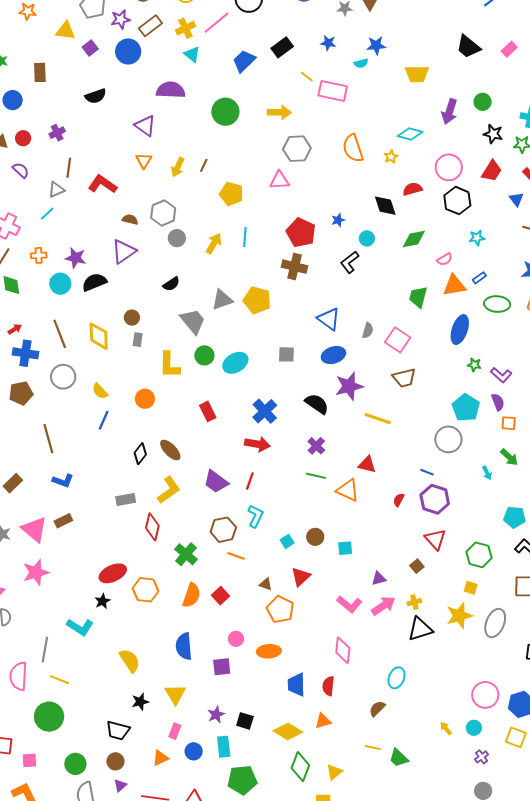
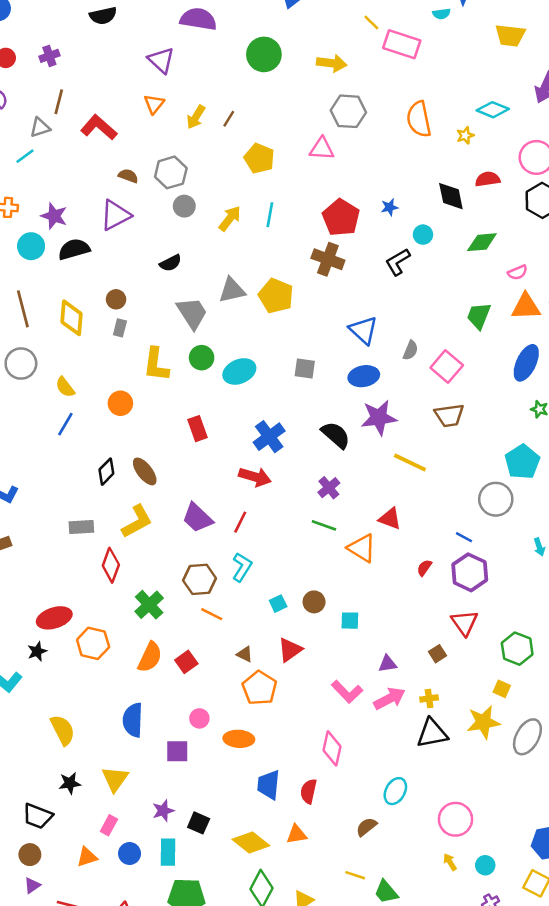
pink circle: (485, 695) -> (455, 819), moved

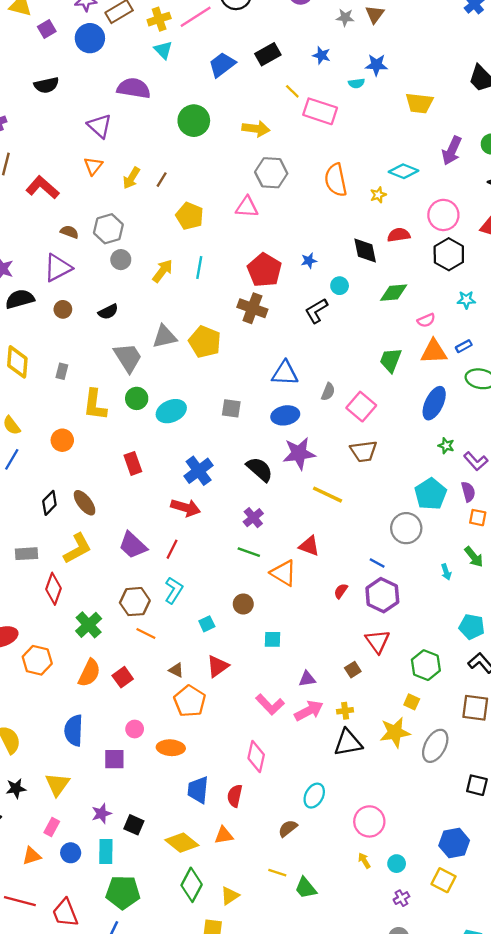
brown circle: (116, 299) -> (63, 309), moved
blue triangle: (363, 330) -> (285, 373), turned -40
brown circle: (314, 602) -> (243, 604), moved

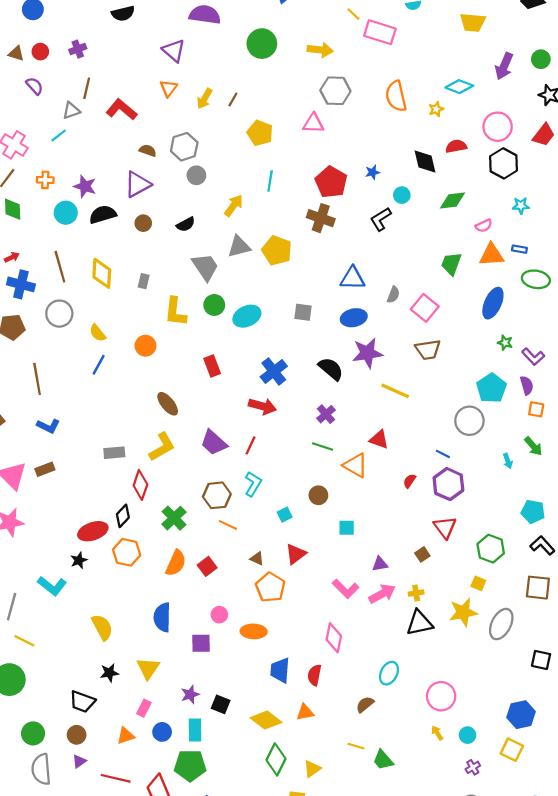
yellow arrow: (163, 271) -> (234, 206), moved
blue rectangle: (464, 346) -> (519, 249), turned 40
black diamond: (49, 503) -> (123, 516), moved
green pentagon: (123, 892) -> (190, 766), moved

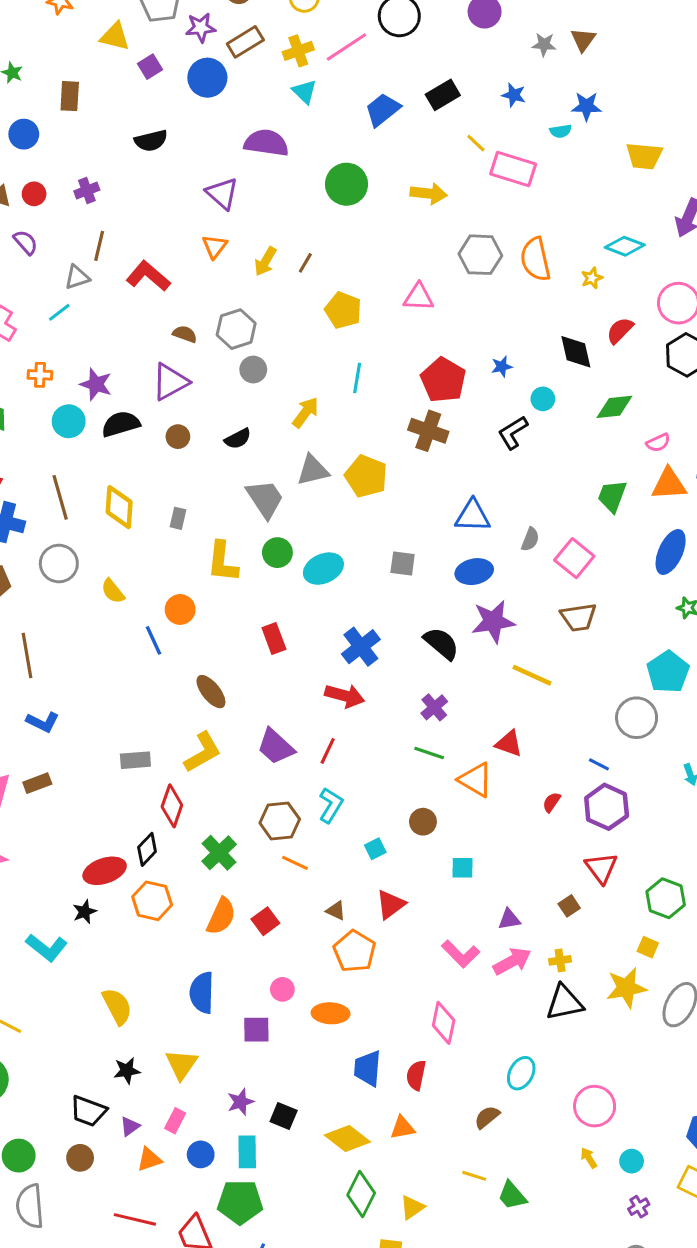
gray hexagon: (335, 91) -> (480, 255), moved
red semicircle: (456, 146) -> (620, 330), turned -36
blue line: (99, 365) -> (154, 640), moved, turned -54
purple triangle: (79, 761) -> (130, 1126), moved

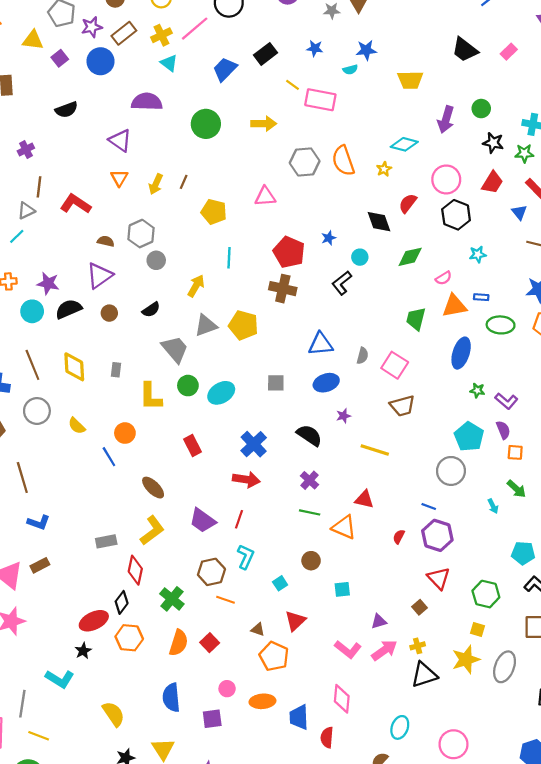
purple star: (493, 621) -> (343, 416), size x0.5
blue trapezoid: (368, 1068) -> (299, 717), moved

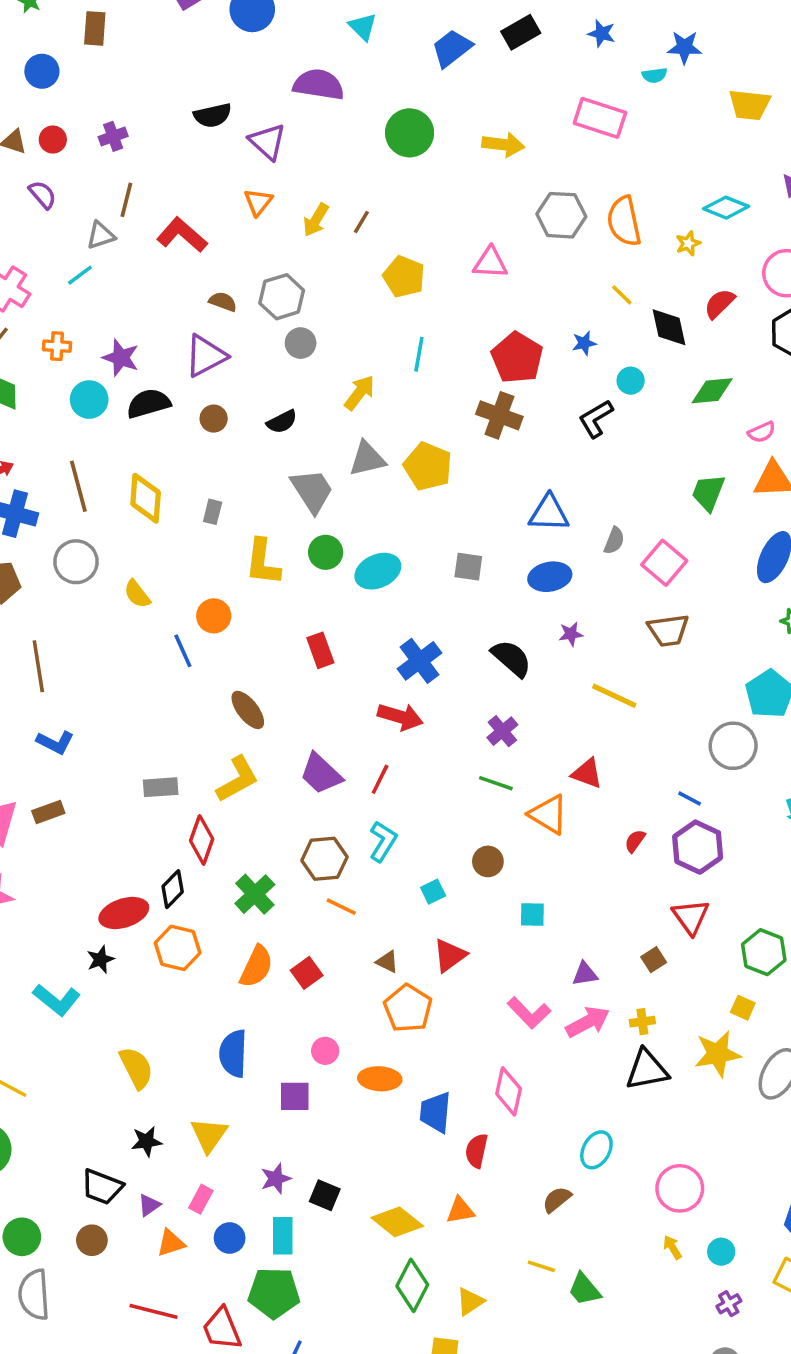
yellow line: (292, 85) -> (622, 295), moved
black semicircle: (66, 110) -> (213, 115), moved

